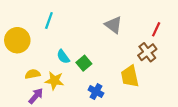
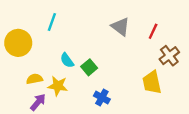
red line: (156, 29) -> (153, 31), moved
brown cross: (147, 52) -> (169, 56), moved
yellow trapezoid: (130, 76) -> (152, 82), moved

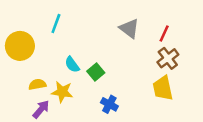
brown cross: (169, 56) -> (168, 58), moved

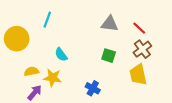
gray triangle: (129, 28) -> (110, 24), turned -30
red line: (164, 33) -> (139, 28), turned -72
green square: (96, 72) -> (109, 56), moved, turned -32

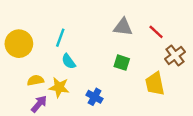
cyan line: (47, 20) -> (60, 38), moved
brown cross: (142, 49) -> (175, 55), moved
blue cross: (93, 88) -> (95, 97), moved

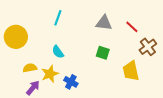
cyan line: (60, 38) -> (58, 18), moved
yellow star: (59, 87) -> (50, 74), turned -30
blue cross: (95, 97) -> (71, 82), moved

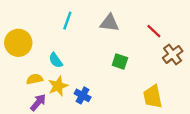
gray triangle: (104, 23) -> (109, 23), moved
cyan semicircle: (58, 52) -> (56, 60), moved
yellow trapezoid: (131, 71) -> (153, 97), moved

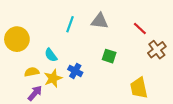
cyan line: (67, 21) -> (70, 24), moved
blue cross: (83, 95) -> (75, 71), moved

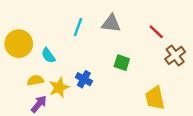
cyan semicircle: (51, 55) -> (48, 55), moved

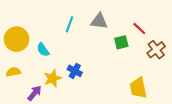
green square: (122, 63) -> (121, 42), moved, turned -32
yellow semicircle: (35, 80) -> (13, 72), moved

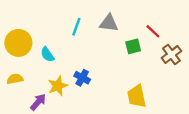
yellow trapezoid: (138, 88) -> (137, 96), moved

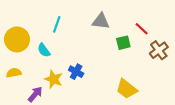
cyan line: (76, 27) -> (57, 24), moved
yellow star: (58, 86) -> (53, 79), turned -30
yellow trapezoid: (137, 96) -> (127, 89), turned -40

